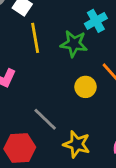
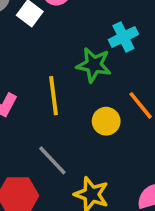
yellow line: (35, 38) -> (54, 96), moved

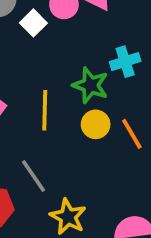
yellow circle: (106, 121) -> (96, 124), moved

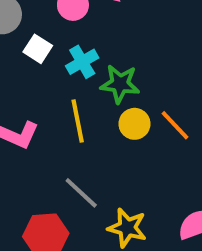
white square: (33, 23) -> (38, 49), moved
cyan cross: (125, 62) -> (82, 62), moved

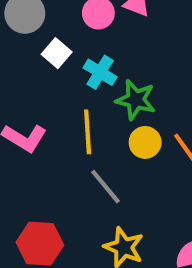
cyan cross: (82, 62) -> (100, 72), turned -36
gray line: (81, 193) -> (106, 187), moved

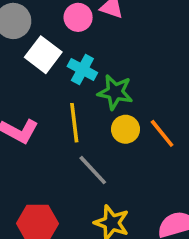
white square: (57, 53) -> (43, 55), size x1.4

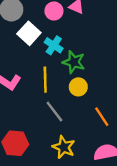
orange line: (162, 133) -> (102, 117), moved

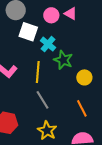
white square: (29, 33) -> (28, 32), turned -30
yellow circle: (78, 87) -> (84, 77), moved

